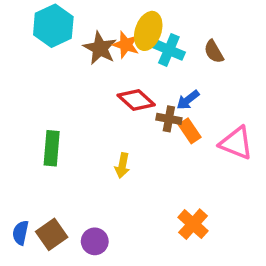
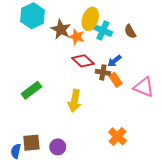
orange star: (126, 45) -> (77, 37), moved
green rectangle: (52, 148) -> (31, 90), turned 48
yellow arrow: (122, 165) -> (75, 101), size x1.5
blue semicircle: (21, 233) -> (16, 151), moved
brown square: (52, 234) -> (31, 143), turned 30

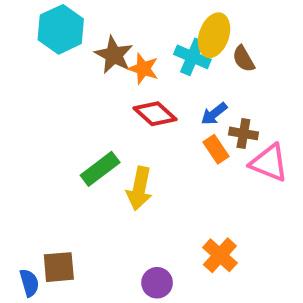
yellow ellipse: (90, 19) -> (214, 35), moved
brown cross: (103, 72) -> (243, 133), moved
green rectangle: (31, 90) -> (100, 169), moved
purple circle: (58, 147) -> (157, 283), moved
blue semicircle: (16, 151) -> (29, 283), turned 152

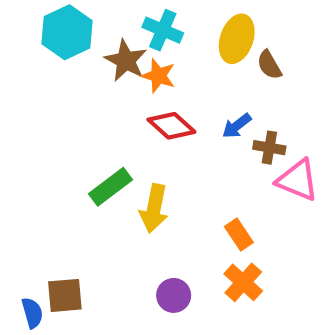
cyan cross: (192, 57) -> (163, 30), moved
orange rectangle: (216, 149) -> (239, 235), moved
purple circle: (157, 283) -> (174, 295), moved

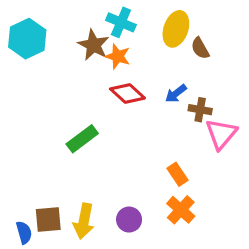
cyan hexagon: (67, 32) -> (27, 39), moved
pink triangle: (298, 180) -> (221, 134), turned 48
yellow arrow: (154, 208) -> (84, 221), moved

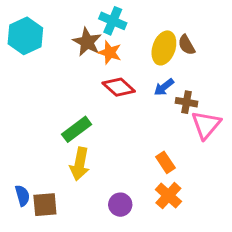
yellow ellipse: (176, 29) -> (164, 48), moved
yellow arrow: (84, 221) -> (80, 164), moved
blue semicircle: (24, 232) -> (22, 196), moved

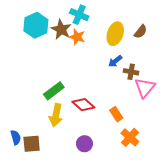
cyan hexagon: (25, 36) -> (36, 25), moved
brown semicircle: (187, 45) -> (141, 32), moved, turned -112
red diamond: (119, 87) -> (83, 105), moved
orange cross: (168, 196) -> (130, 137), moved

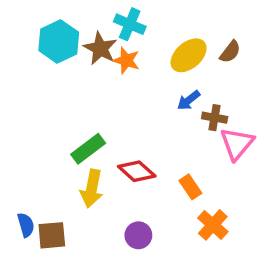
yellow ellipse: (115, 34) -> (189, 55), turned 30

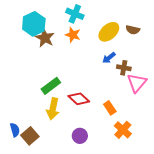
brown star: (100, 48) -> (45, 38), moved
brown semicircle: (230, 52) -> (133, 30), turned 64
brown square: (52, 235) -> (30, 136), turned -36

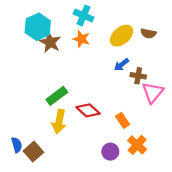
purple circle: (80, 136) -> (110, 152), moved

